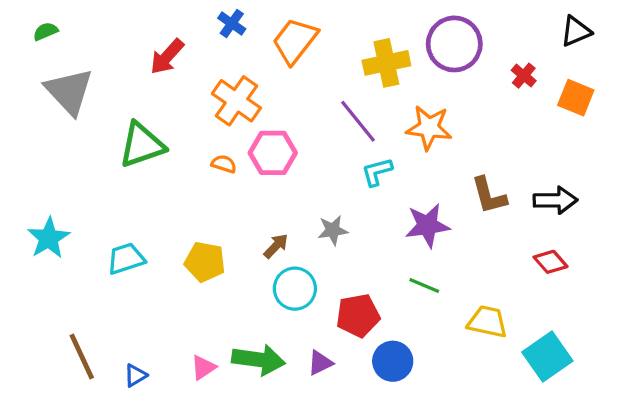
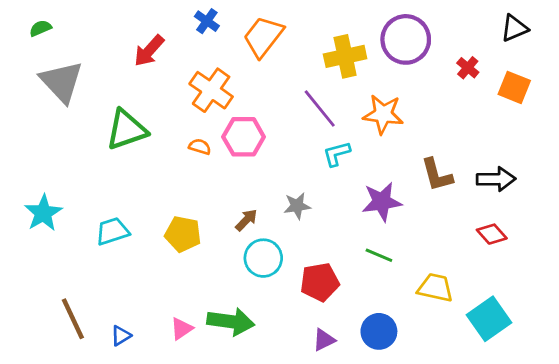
blue circle: (393, 361) -> (379, 331), moved
purple triangle: (320, 363) -> (324, 340), moved

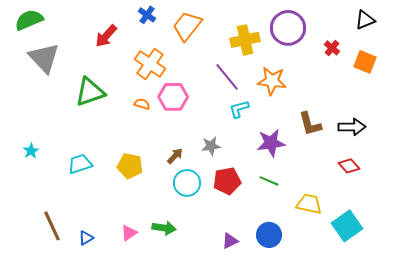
green semicircle: (40, 28) -> (29, 20), size x1.8
cyan star: (43, 213) -> (31, 151), size x0.6
red pentagon: (320, 282) -> (227, 181), moved
green arrow: (231, 322) -> (164, 228), size x0.7

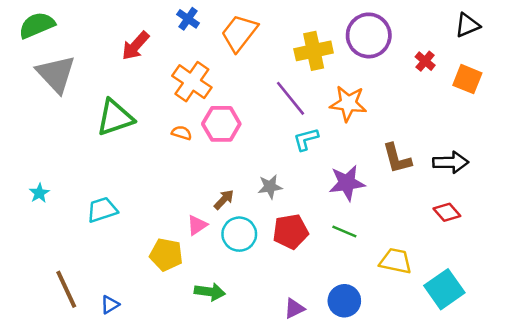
yellow pentagon: (130, 166) -> (166, 255), moved
pink triangle: (129, 233) -> (197, 225), moved

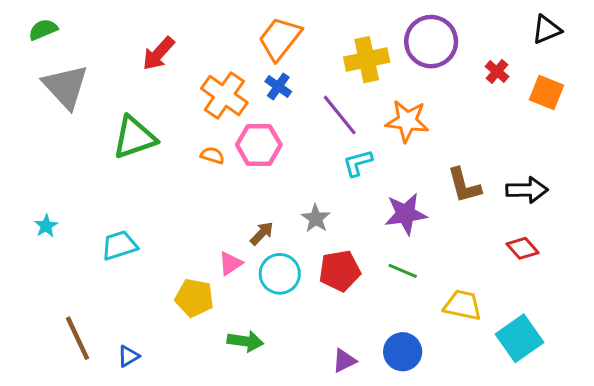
blue cross: (188, 19) -> (278, 87), moved
green semicircle: (37, 25) -> (43, 30), size x0.7
gray star: (270, 187) -> (316, 218), turned -30

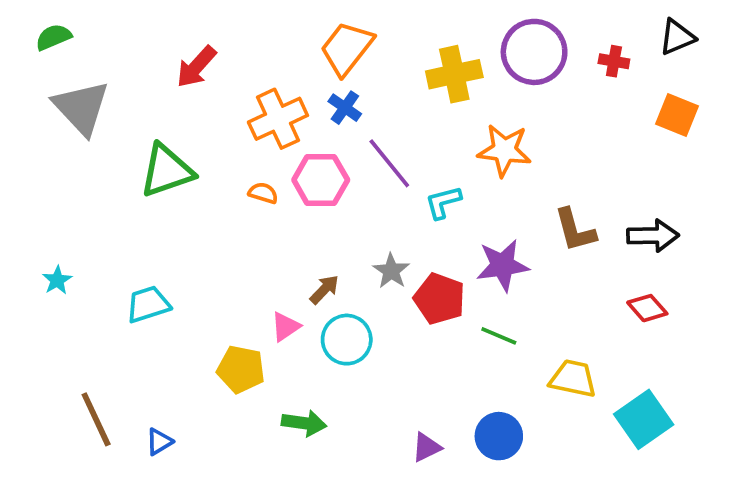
red cross: (497, 72) -> (614, 61), moved, turned -30
orange cross: (224, 96) -> (278, 119), turned 30
purple line: (340, 115) -> (389, 163), moved
red pentagon: (340, 271) -> (439, 299), moved, turned 30

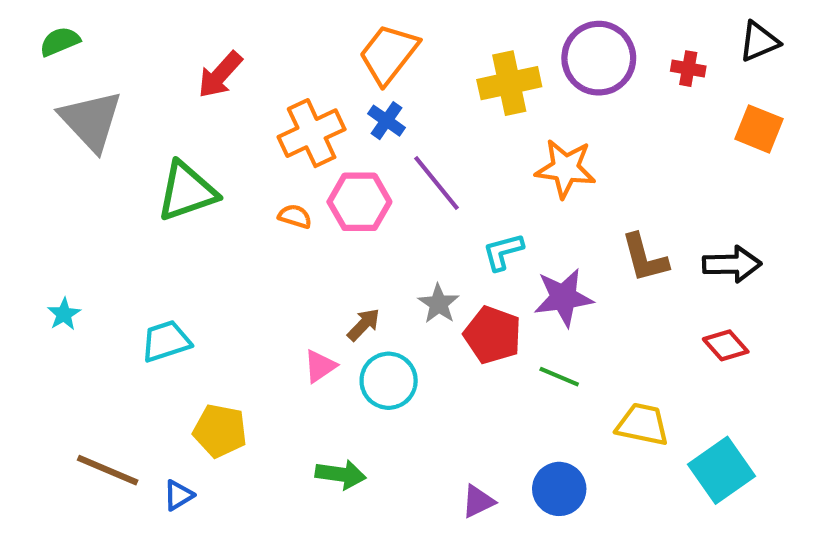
cyan L-shape: (443, 202) -> (503, 252), moved
yellow pentagon: (241, 369) -> (220, 431), moved
brown line: (96, 419) -> (108, 470), turned -42

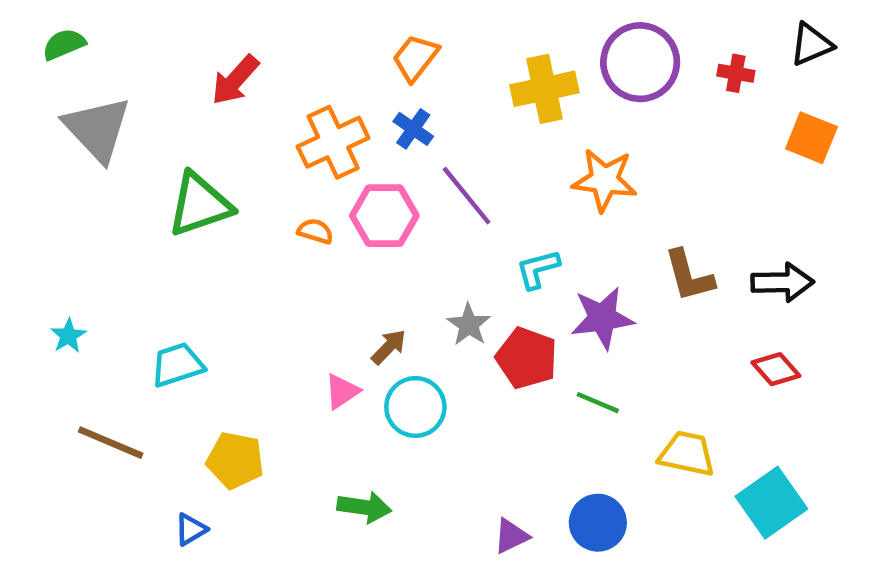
orange trapezoid: (389, 54) -> (415, 58), size x0.7
brown line: (108, 470) -> (111, 443), moved

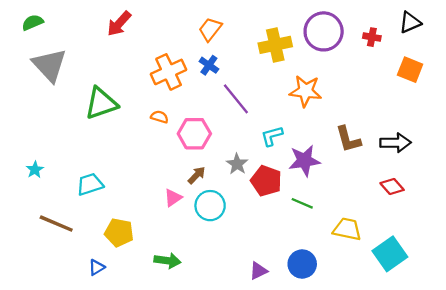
red arrow: (235, 80) -> (119, 24), moved
pink hexagon: (384, 216) -> (194, 134), moved
green arrow: (364, 507) -> (167, 261), moved

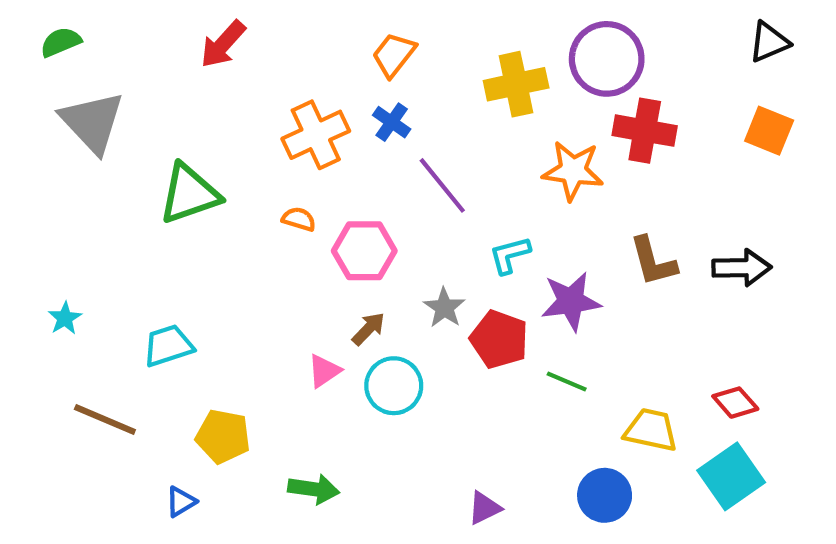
red cross: (372, 37) -> (645, 131), moved, size x1.8
red diamond: (392, 186) -> (735, 403), moved
blue circle: (302, 264) -> (605, 495), moved

